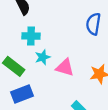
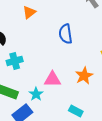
cyan star: (43, 57) -> (36, 94), moved

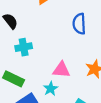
cyan star: (36, 94) -> (51, 89), moved

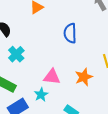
cyan cross: (24, 47) -> (16, 54), turned -35

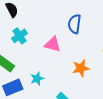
pink triangle: (52, 77) -> (53, 44), moved

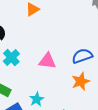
blue semicircle: (75, 24) -> (82, 56), moved, turned 72

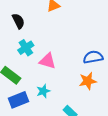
pink triangle: (47, 61) -> (48, 61), moved

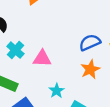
cyan star: (43, 91) -> (57, 91), moved

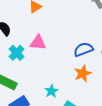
pink triangle: (42, 59) -> (38, 43), moved

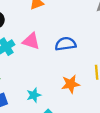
blue semicircle: (83, 49) -> (66, 44), moved

